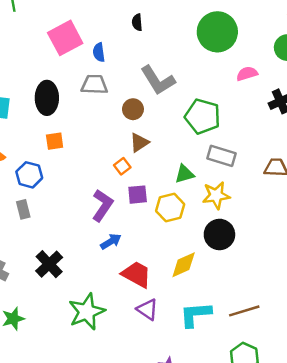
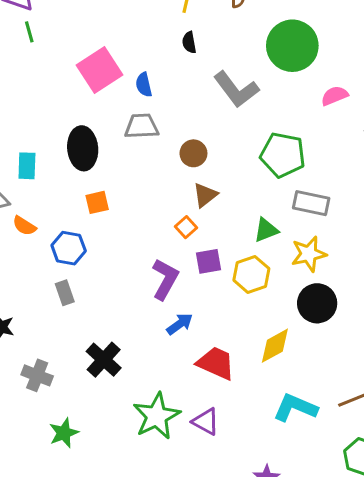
gray L-shape: (158, 80) -> (236, 89), moved
purple triangle: (147, 309) -> (206, 421), moved
cyan L-shape: (195, 314) -> (295, 408), turned 32

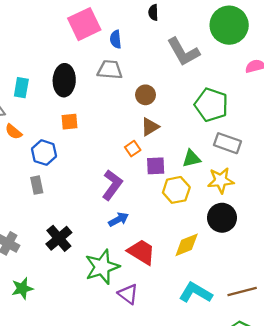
purple square: (209, 261) -> (156, 166), moved
green star: (157, 416) -> (102, 267), moved

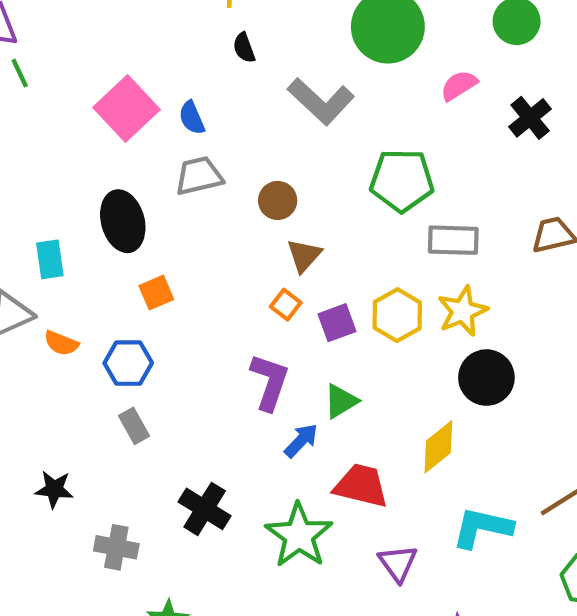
green triangle: (192, 159) -> (341, 401), moved
yellow hexagon: (176, 190) -> (397, 315), moved
purple triangle: (128, 294) -> (398, 563), moved, turned 35

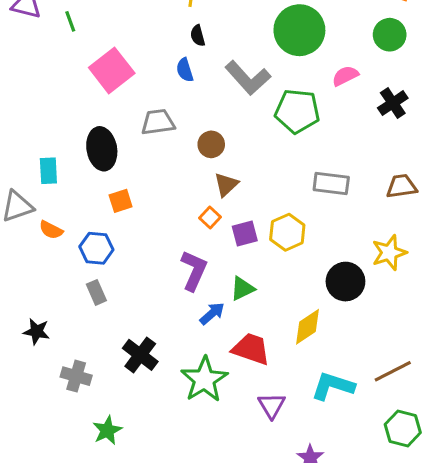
green line: (20, 73) -> (70, 21), moved
blue semicircle: (192, 118) -> (185, 70), moved
green pentagon: (402, 180) -> (297, 111), moved
yellow star: (462, 311) -> (389, 253), moved

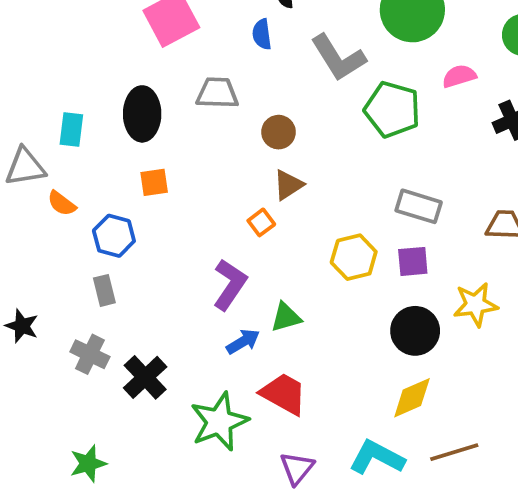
purple square: (245, 234) -> (413, 261), moved
yellow diamond: (307, 327) -> (412, 398), moved
gray cross: (76, 376) -> (90, 354), moved

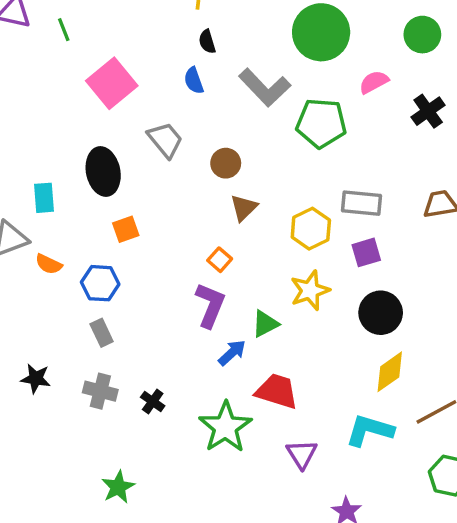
gray trapezoid: (217, 93) -> (165, 140), turned 60
orange square: (261, 222) -> (220, 260), moved
yellow hexagon: (354, 257) -> (311, 229), moved
yellow star: (475, 305) -> (310, 290), moved
black cross: (145, 377) -> (153, 401), size x0.6

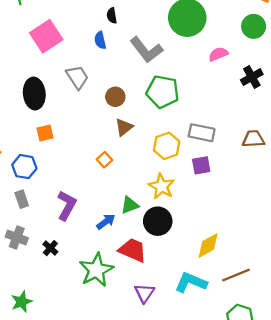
green pentagon: (321, 123) -> (163, 92), moved
yellow star: (310, 290) -> (162, 186), turned -30
purple L-shape: (210, 305) -> (67, 205), moved
black circle: (381, 313) -> (158, 221), moved

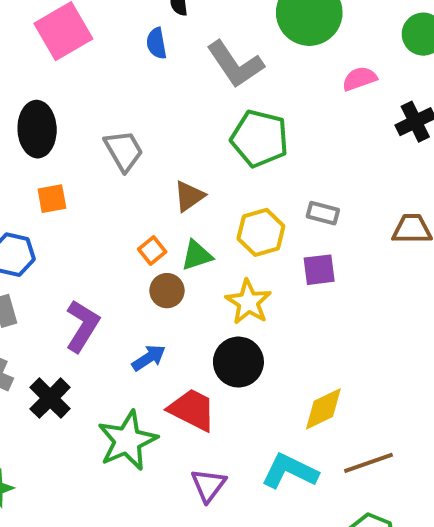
gray trapezoid: (77, 77) -> (124, 151), moved
brown circle: (115, 97) -> (167, 291), moved
gray rectangle: (202, 133) -> (323, 213), size x0.7
green triangle: (130, 205) -> (197, 255), moved
black cross: (50, 248) -> (50, 398), size x1.5

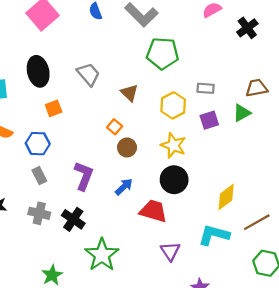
brown triangle: (189, 196) -> (129, 93), turned -30
green triangle: (197, 255) -> (242, 113), moved
green star: (127, 441) -> (102, 255), moved

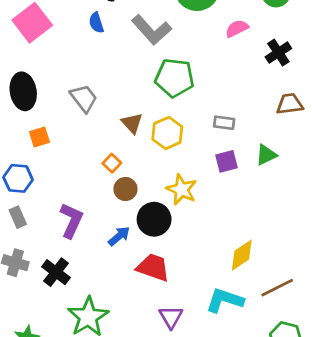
brown trapezoid: (257, 88) -> (290, 104), moved
yellow hexagon: (173, 105) -> (167, 133), moved
black circle: (174, 180) -> (154, 219), moved

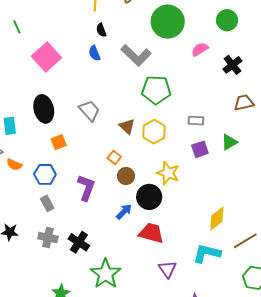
purple L-shape: (71, 220) -> (86, 188), moved

